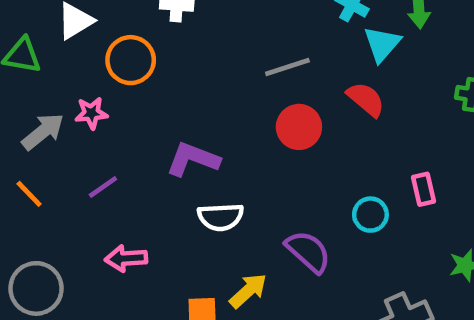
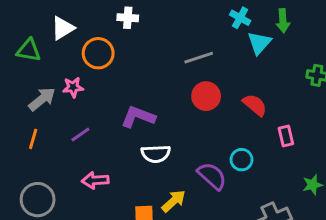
red semicircle: (366, 99) -> (255, 105), moved
orange line: (29, 194) -> (33, 139), turned 60
cyan circle: (370, 215) -> (242, 160), moved

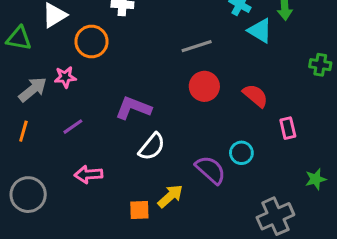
cyan triangle: (259, 43) -> (260, 31), turned -40
white semicircle: (156, 154) -> (152, 147), turned -48

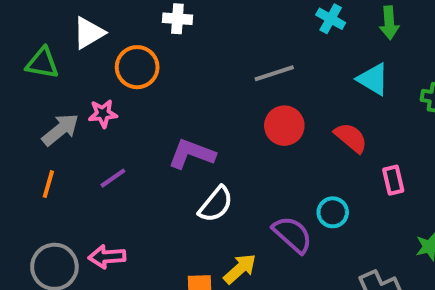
cyan triangle: (260, 31) -> (373, 79), moved
pink arrow: (88, 174) -> (107, 257), moved

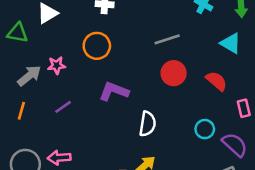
orange circle: (137, 67) -> (97, 46), moved
white semicircle: (216, 204) -> (148, 124), moved, turned -30
purple semicircle: (292, 235) -> (235, 145), moved

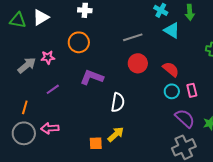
green triangle: (18, 33) -> (18, 20), moved
cyan triangle: (231, 43) -> (172, 30), moved
orange line: (21, 111) -> (25, 107), moved
cyan circle: (205, 129) -> (172, 91), moved

